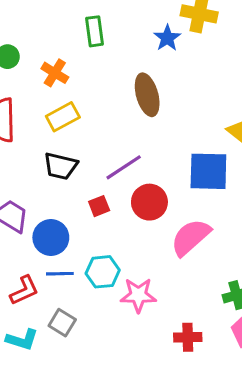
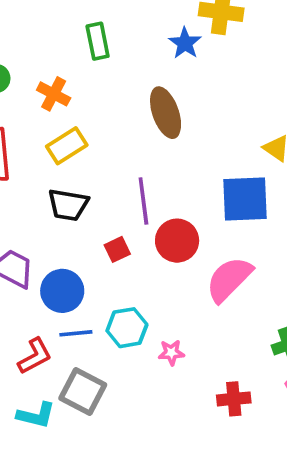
purple line: (124, 167) -> (143, 201), turned -60
pink star: (138, 295) -> (171, 353), size x0.6
gray square: (62, 323) -> (83, 392), size x1.4

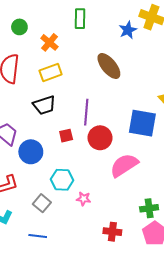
brown ellipse: (166, 113) -> (109, 66), turned -32
black trapezoid: (68, 205) -> (44, 105), turned -40
blue line: (76, 333) -> (38, 236), moved
gray square: (83, 392) -> (42, 203), moved, size x0.7

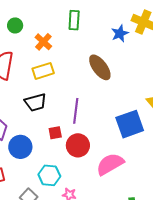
blue square: (142, 123) -> (130, 124), turned -32
red circle: (100, 138) -> (78, 145), moved

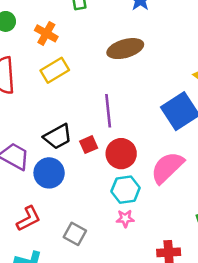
brown ellipse: (100, 67) -> (125, 49), turned -56
black trapezoid: (36, 102) -> (58, 137), moved
cyan hexagon: (49, 175) -> (126, 190), moved

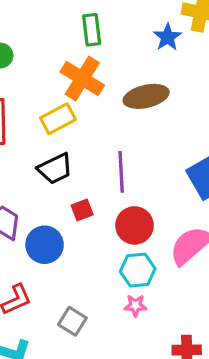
orange cross: (46, 33) -> (82, 79), moved, size x1.5
black trapezoid: (58, 137) -> (55, 169), moved
red square: (89, 145) -> (82, 210), moved

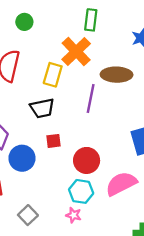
yellow rectangle: (58, 119) -> (53, 75), turned -60
purple line: (121, 172) -> (91, 99), moved

